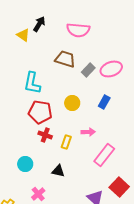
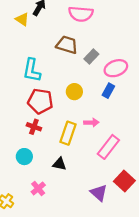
pink ellipse: (111, 69) -> (116, 68), moved
red cross: (45, 135) -> (34, 127), moved
yellow rectangle: (66, 142) -> (68, 133), size x1.5

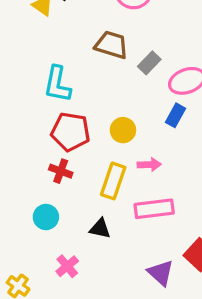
yellow circle: (74, 92) -> (123, 130), moved
pink rectangle: (108, 147) -> (154, 209), moved, turned 45

